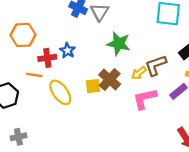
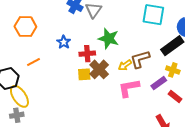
red cross: (47, 58) -> (87, 54), moved
orange line: (34, 75) -> (33, 62), turned -40
yellow ellipse: (60, 92) -> (19, 96), moved

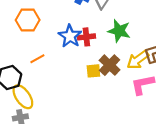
blue star: (64, 42) -> (70, 36), size x1.5
red cross: (87, 54) -> (86, 37), moved
yellow arrow: (125, 65) -> (138, 60), size x1.5

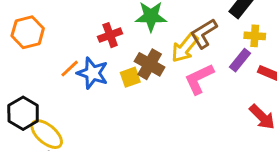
blue star: (70, 36) -> (93, 73), moved
orange line: (37, 59) -> (70, 69), moved

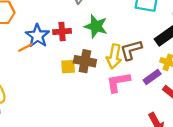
yellow arrow: (185, 48) -> (114, 56), turned -45
brown cross: (150, 64) -> (85, 61), turned -35
blue star: (93, 73) -> (37, 36), moved

